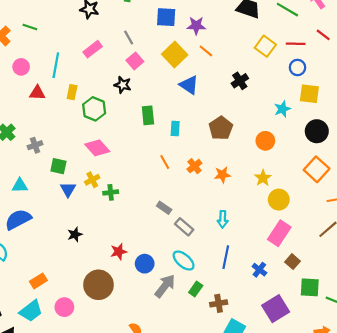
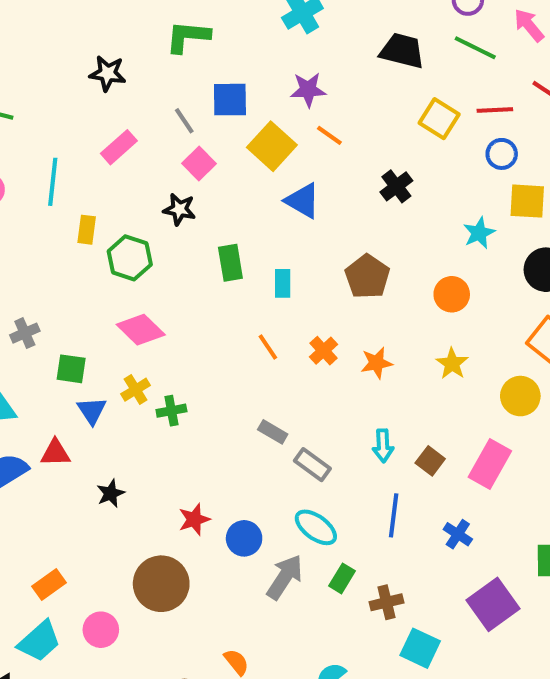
blue square: (166, 17) -> (230, 100), moved
red triangle: (37, 93) -> (55, 453), moved
yellow circle: (279, 200) -> (520, 396), moved
brown square: (292, 262) -> (430, 461), moved

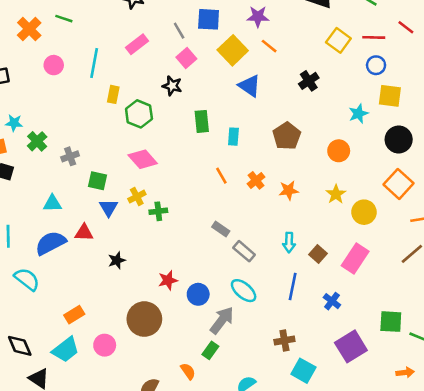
yellow circle: (520, 396) -> (364, 212), moved
green rectangle: (342, 578) -> (210, 350), moved

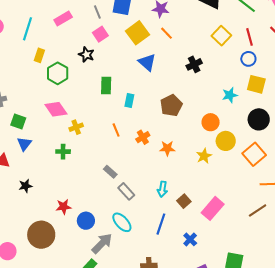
red line: (374, 37) -> (249, 37), turned 66
yellow cross: (137, 197) -> (76, 127), moved
yellow circle: (364, 212) -> (226, 141), moved

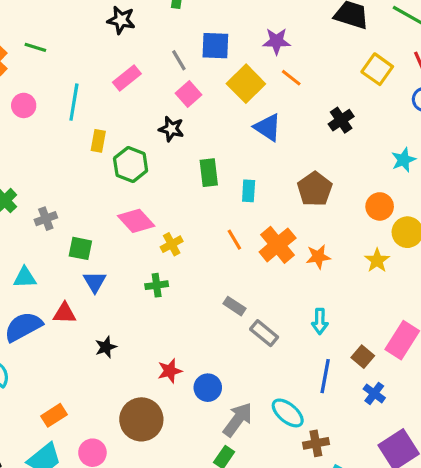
orange cross: (143, 137) -> (278, 245), size x1.6
brown square: (184, 201) -> (363, 357), moved
cyan ellipse: (122, 222) -> (288, 413), moved

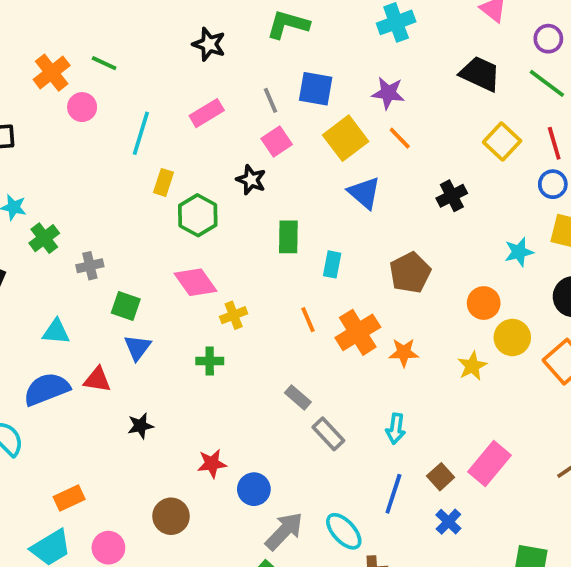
pink circle: (24, 105) -> (82, 107), moved
brown circle: (141, 419) -> (171, 516), size x0.7

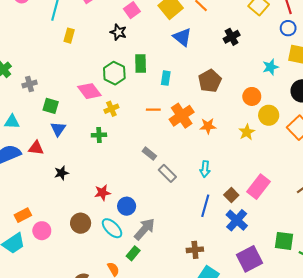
green hexagon: (198, 215) -> (114, 73), moved
orange line: (308, 320) -> (153, 110), turned -64
blue cross: (448, 522) -> (237, 220), size x1.5
cyan ellipse: (344, 531) -> (112, 228), moved
pink circle: (108, 548) -> (42, 231), moved

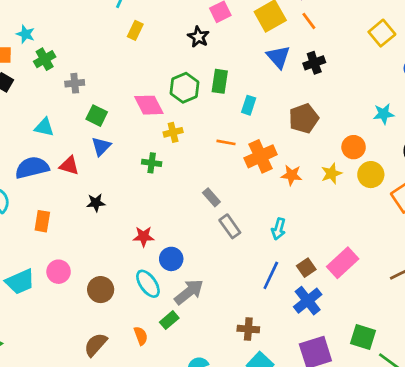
black cross: (232, 37) -> (314, 63), moved
yellow star: (247, 132) -> (331, 173), moved
orange rectangle: (23, 215) -> (42, 221), moved, turned -63
brown circle: (81, 223) -> (101, 290), moved

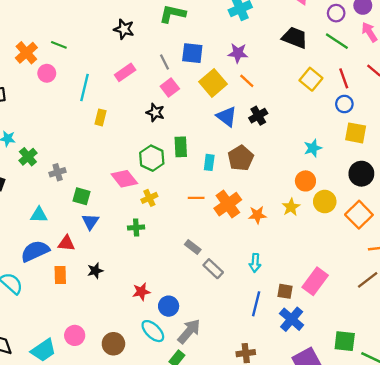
cyan star: (384, 114) -> (313, 148), moved
brown pentagon: (304, 118) -> (241, 158), moved
orange rectangle: (42, 221) -> (60, 275), moved
brown square: (306, 268) -> (285, 291), turned -35

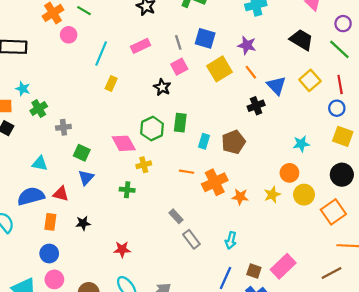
blue triangle: (227, 116) -> (276, 86), moved
blue circle: (169, 306) -> (49, 254), moved

